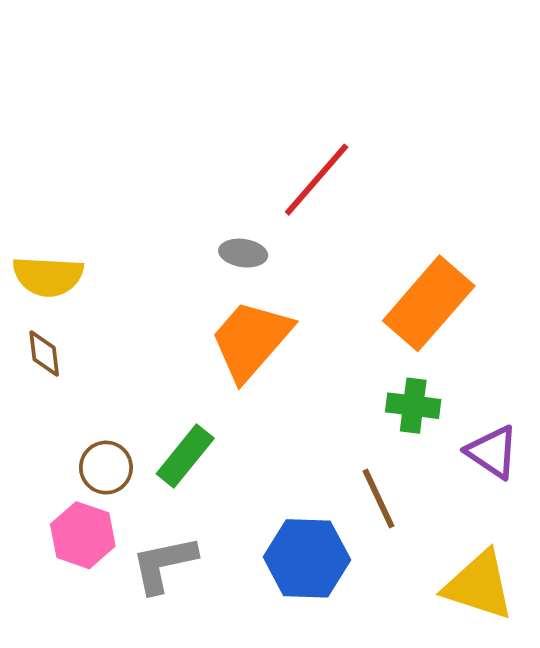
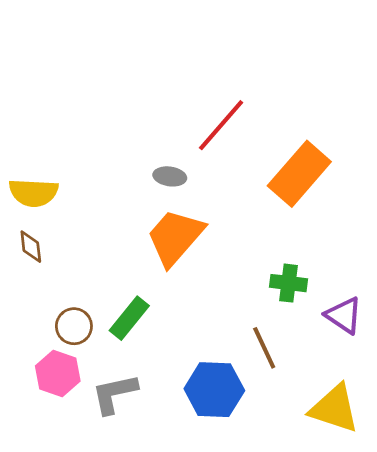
orange rectangle: (429, 303) -> (299, 174), moved

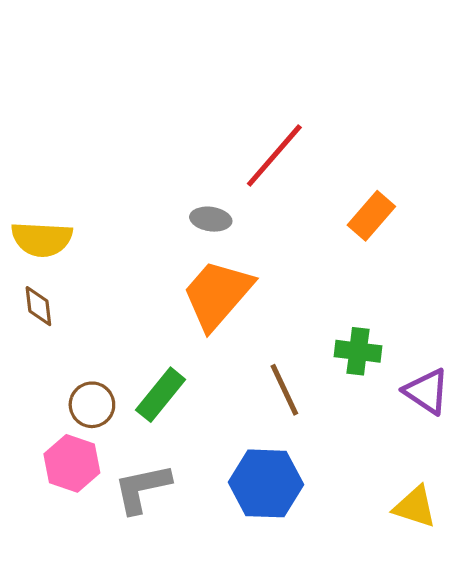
orange rectangle: (299, 174) -> (371, 216), size x0.6
brown line: (264, 348) -> (284, 390), moved
yellow triangle: (334, 409) -> (415, 507), size x0.7

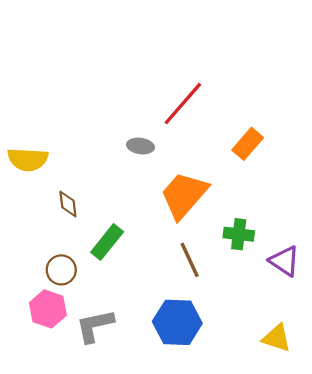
orange trapezoid: (217, 294) -> (184, 195), moved
brown diamond: (38, 306) -> (68, 204), moved
green rectangle: (161, 395) -> (107, 242), moved

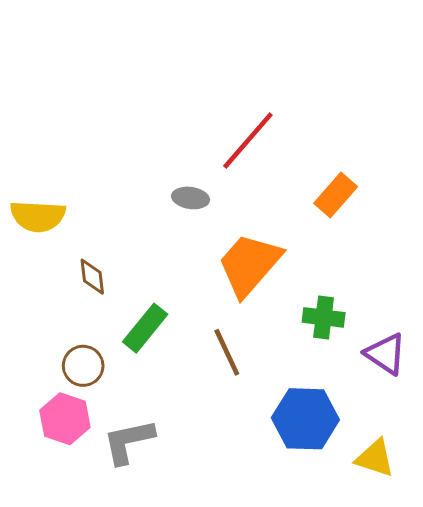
brown line: (190, 260) -> (227, 352), moved
blue hexagon: (177, 322) -> (305, 419), moved

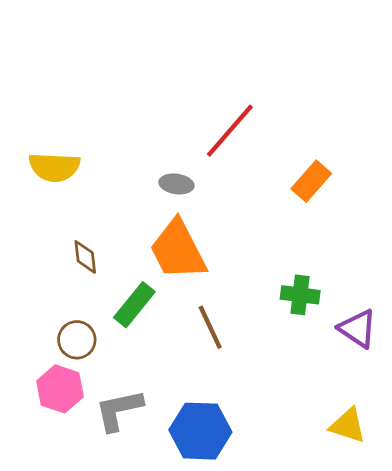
yellow semicircle: (38, 216) -> (54, 167), moved
orange trapezoid: (249, 265) -> (178, 250), moved, turned -68
blue hexagon: (305, 419) -> (200, 431), moved

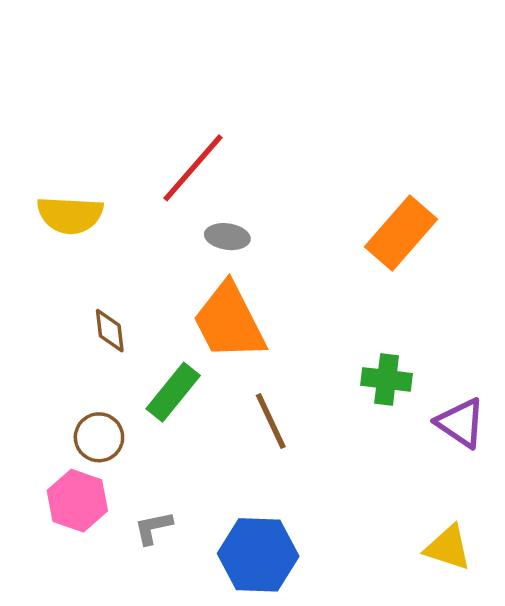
red line: (230, 131) -> (193, 168), moved
orange rectangle: (311, 181) -> (401, 233), size x1.4
gray L-shape: (119, 410) -> (153, 528), size x0.6

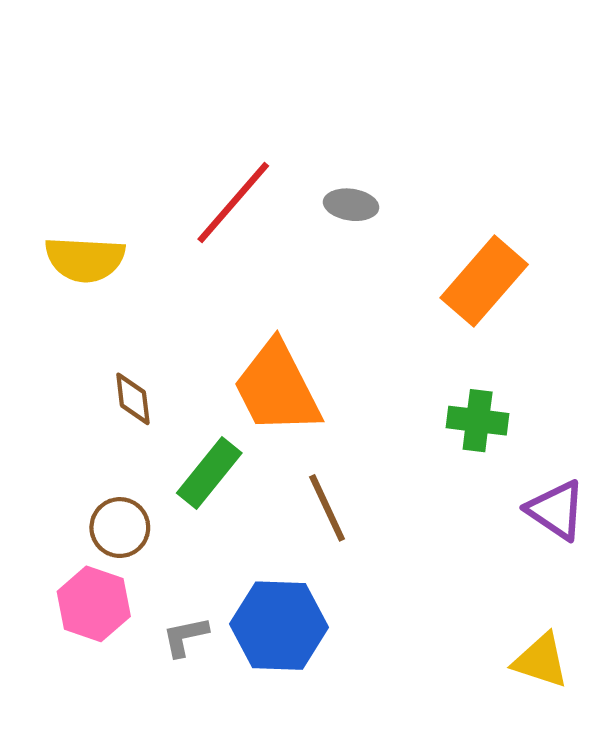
gray ellipse: (227, 237) -> (351, 205), moved
green cross: (387, 379) -> (478, 421), moved
blue hexagon: (258, 555) -> (279, 626), moved

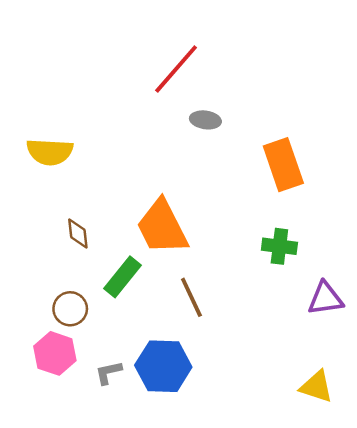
red line: (233, 203) -> (176, 69), moved
orange rectangle: (484, 281) -> (283, 165), turned -60
purple triangle: (556, 510) -> (325, 299), turned -42

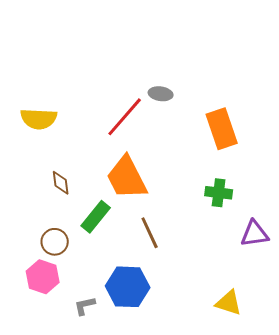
red line: (176, 69) -> (125, 117), moved
gray L-shape: (108, 373) -> (85, 306), moved
yellow triangle: (316, 387) -> (229, 303), moved

